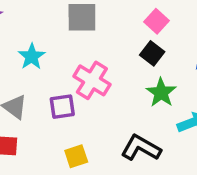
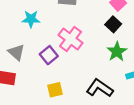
cyan star: (32, 57) -> (31, 19), turned 30
purple square: (62, 107) -> (49, 55), turned -36

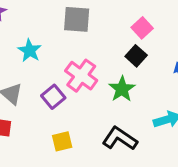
cyan star: (31, 19) -> (30, 50), turned 30
green star: (117, 52) -> (122, 89), moved

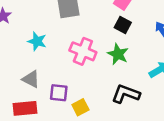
purple square: (53, 97) -> (59, 93), moved, turned -30

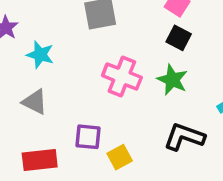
cyan star: (37, 41) -> (40, 55), moved
gray triangle: (31, 79) -> (35, 102), moved

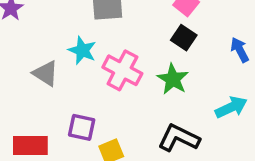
cyan star: (40, 55) -> (82, 50), moved
gray triangle: (35, 102) -> (46, 73), moved

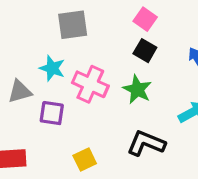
gray triangle: (46, 73) -> (20, 91), turned -45
purple square: (82, 127) -> (52, 113), moved

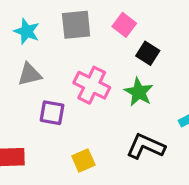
pink square: (145, 19) -> (124, 25), moved
cyan star: (52, 68) -> (27, 31), moved
gray triangle: (20, 91) -> (30, 74), moved

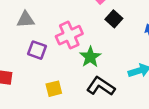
pink cross: (92, 85) -> (69, 35), turned 30
green star: (139, 92) -> (90, 57), moved

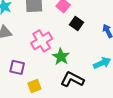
purple square: (37, 50) -> (17, 67), moved

